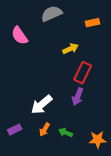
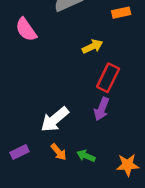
orange arrow: (45, 130) -> (59, 152), turned -72

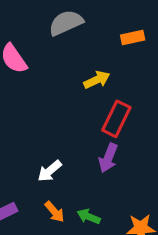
white arrow: (55, 119) -> (50, 171), size x0.7

